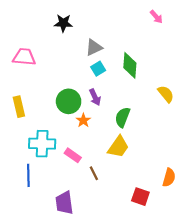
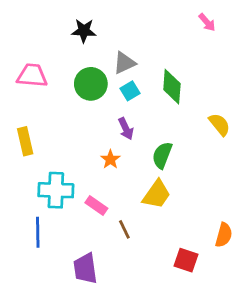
green circle: (69, 101) -> (91, 84), moved

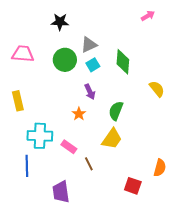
pink arrow: (207, 22) -> (148, 16), turned -80

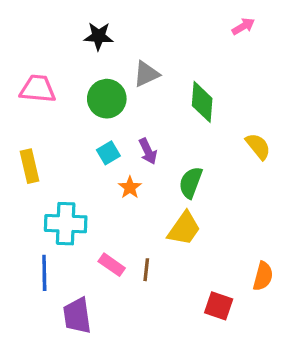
cyan square: (93, 65) -> (108, 153), moved
pink rectangle: (69, 147) -> (112, 265), moved
brown line: (89, 164) -> (146, 270), turned 32
purple trapezoid: (61, 192) -> (77, 316), moved

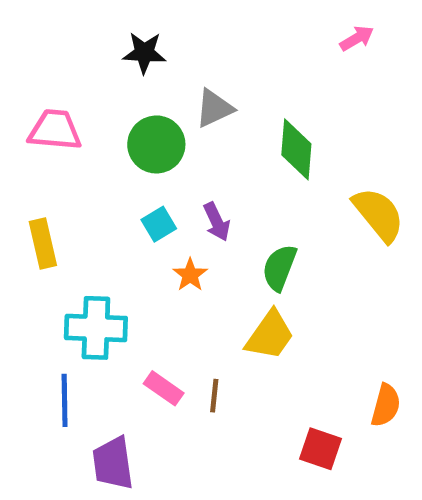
yellow semicircle: (258, 146) -> (378, 215), size x1.4

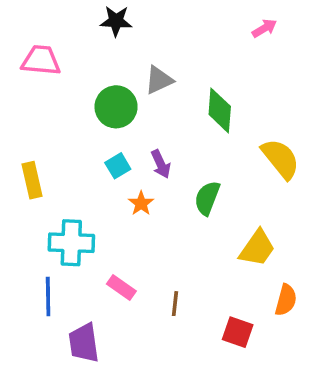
black star: (144, 53) -> (116, 21), moved
pink trapezoid: (55, 130) -> (41, 60), moved
yellow trapezoid: (270, 335) -> (257, 248), moved
brown line: (214, 396) -> (175, 304), moved

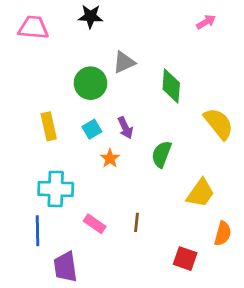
pink trapezoid: (41, 60) -> (33, 27), moved
yellow rectangle: (32, 180) -> (49, 126), moved
brown line: (175, 304) -> (136, 222), moved

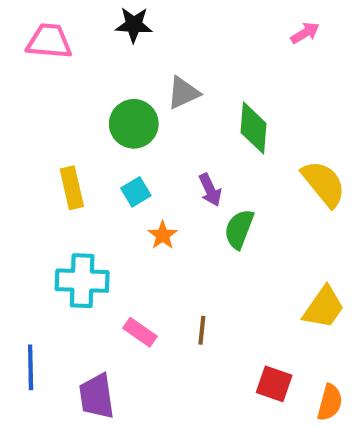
purple arrow: (125, 128) -> (210, 190), moved
yellow trapezoid: (200, 193) -> (324, 308), moved
blue line: (38, 231) -> (31, 367), moved
orange semicircle: (223, 234) -> (330, 402), moved

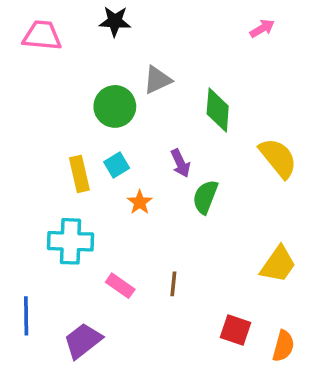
yellow rectangle: (72, 188) -> (79, 174), moved
purple trapezoid: (97, 396) -> (83, 341), turned 60

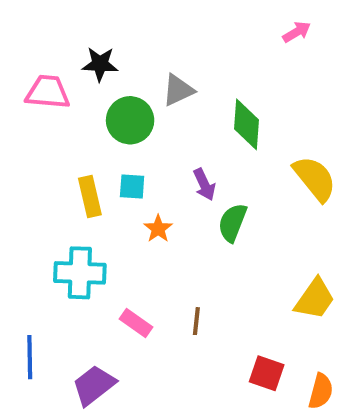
black star: (115, 21) -> (100, 64), moved
pink trapezoid: (42, 35) -> (48, 92), moved
cyan square: (117, 165) -> (132, 187), turned 35

